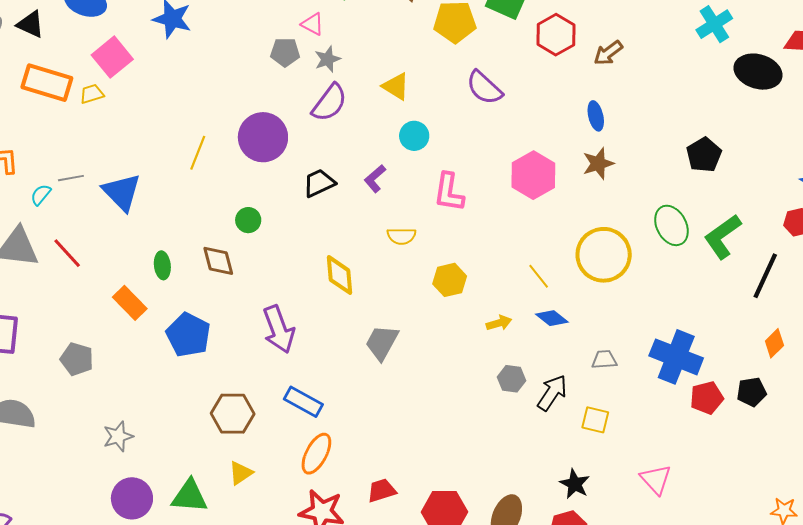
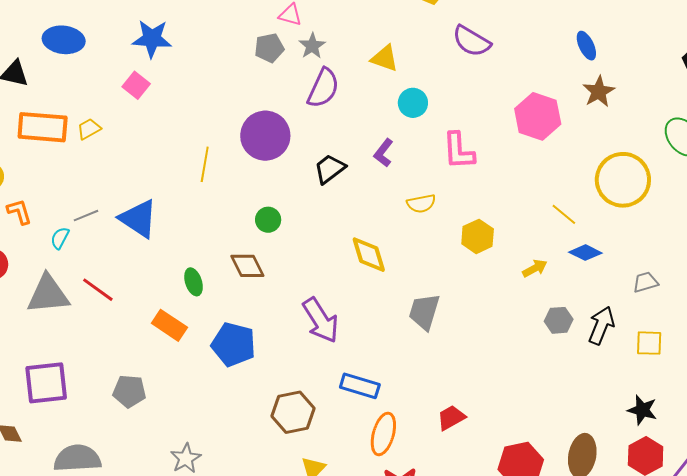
pink square: (112, 57) -> (136, 85), moved, size x0.7
red trapezoid: (382, 490) -> (451, 418), moved

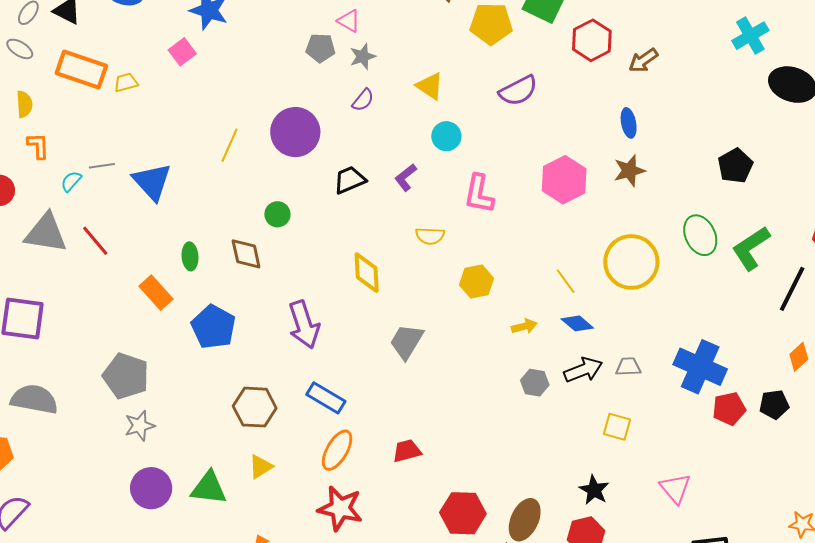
purple semicircle: (471, 41) -> (518, 91), turned -72
purple semicircle: (323, 88) -> (363, 100), size x0.6
black arrow: (601, 325) -> (583, 370), moved, turned 33
gray pentagon: (129, 391) -> (126, 376), moved, size x1.4

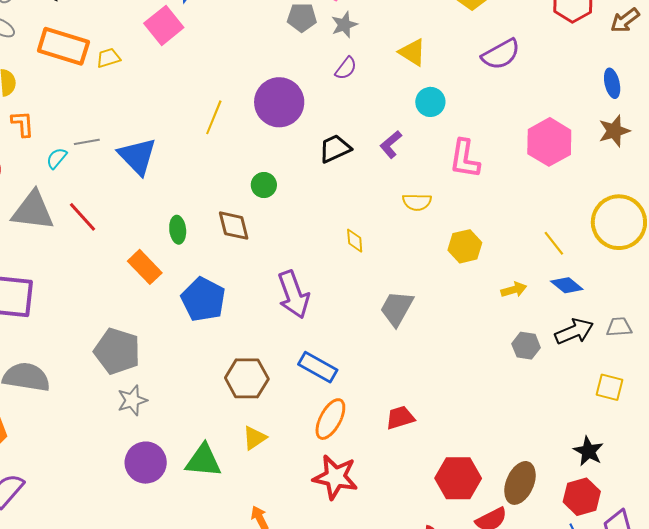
pink square: (182, 52) -> (164, 25), size x1.4
yellow diamond: (367, 273) -> (355, 241), size x0.6

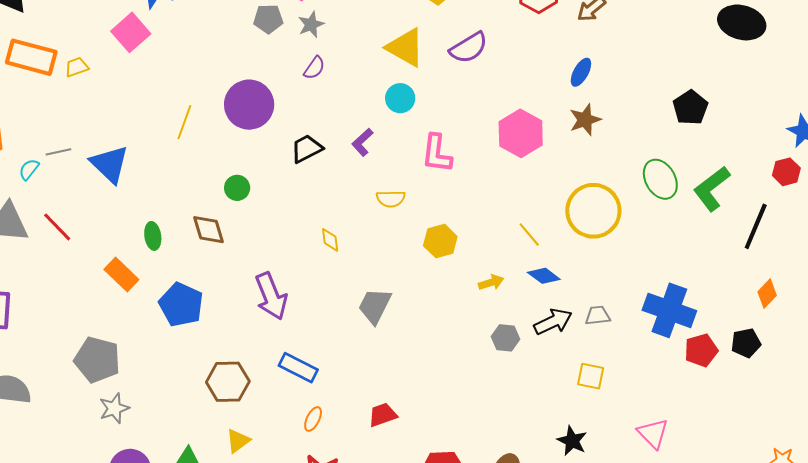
yellow triangle: (412, 52) -> (405, 47), moved, size x1.4
blue ellipse: (612, 83) -> (581, 72), turned 44
orange ellipse: (330, 419) -> (313, 419), size x0.6

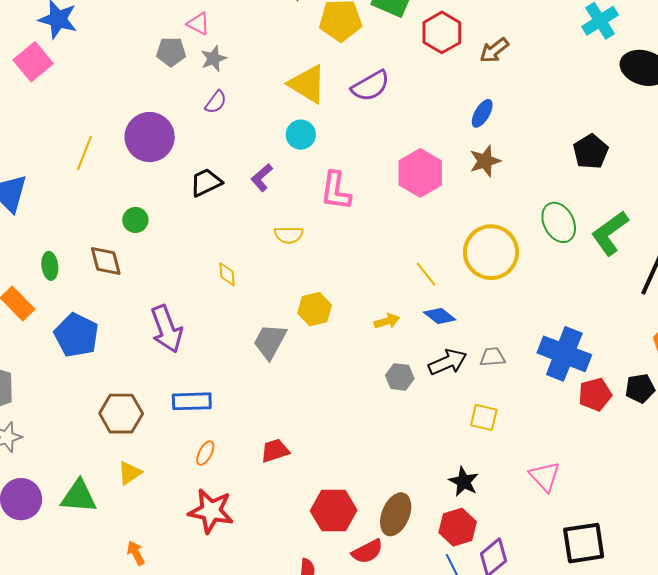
yellow hexagon: (440, 241) -> (315, 309), moved
blue rectangle: (298, 368) -> (192, 401), turned -30

